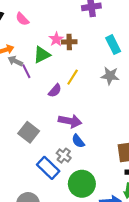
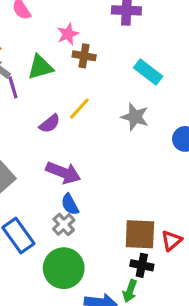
pink star: (56, 39) -> (68, 34), moved
cyan rectangle: (113, 45) -> (148, 72), turned -36
gray cross: (64, 156) -> (64, 224), moved

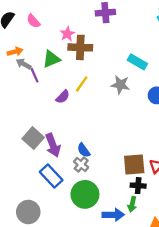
brown cross: (84, 56) -> (80, 47), size x1.5
cyan rectangle: (148, 72) -> (137, 62), moved
purple arrow: (63, 173) -> (53, 145), moved, turned 55

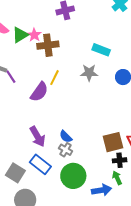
green triangle: (51, 59) -> (20, 35), moved
purple semicircle: (63, 97) -> (39, 92), size x1.5
gray square: (33, 138) -> (15, 173), moved
green arrow: (132, 204) -> (117, 178), turned 152

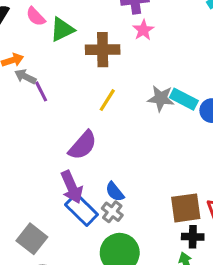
pink star: (34, 35) -> (143, 30), moved
cyan rectangle: (101, 50) -> (184, 99), moved
purple semicircle: (39, 92) -> (83, 145), moved
blue rectangle: (40, 164) -> (82, 210), moved

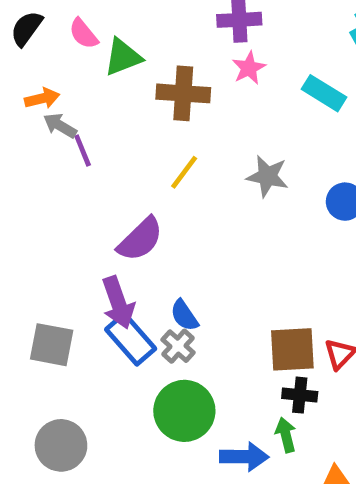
cyan rectangle: (184, 99) -> (324, 93), moved
gray square: (32, 239) -> (52, 345), moved, turned -32

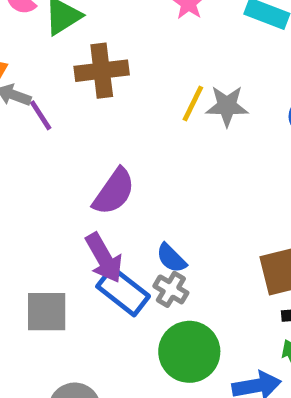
brown cross: (183, 93) -> (102, 71), moved
yellow line: (184, 172) -> (193, 104), moved

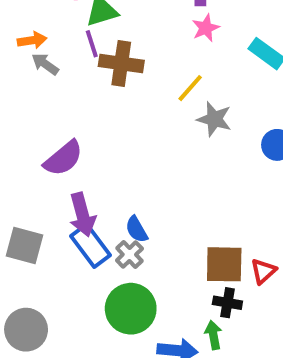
yellow line: (193, 104) -> (190, 88), moved
purple line: (41, 115) -> (92, 44), moved
purple semicircle: (114, 192) -> (63, 158), moved

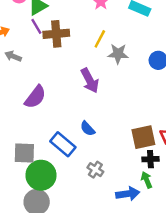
gray arrow: (45, 64) -> (13, 56), moved
purple arrow: (82, 215) -> (90, 81), moved
gray cross: (129, 255) -> (95, 170), moved
green circle: (131, 309) -> (41, 175), moved

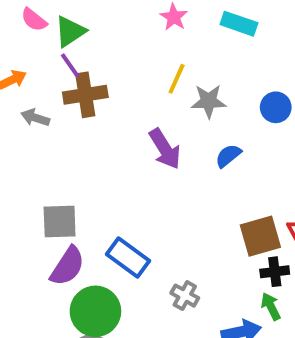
brown cross: (56, 34) -> (85, 95), moved
purple semicircle: (35, 97) -> (67, 266), moved
blue semicircle: (88, 129) -> (228, 156), moved, turned 98
gray square: (24, 153) -> (60, 222), moved

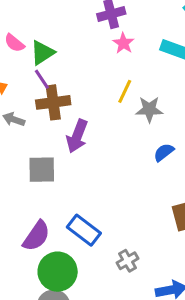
purple arrow: (165, 149) -> (77, 136), moved, turned 52
gray square: (60, 222) -> (42, 170), moved
gray cross: (185, 296) -> (128, 261), turned 30

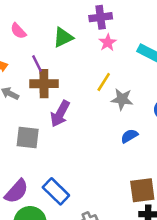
green triangle: (42, 53) -> (63, 37), moved

